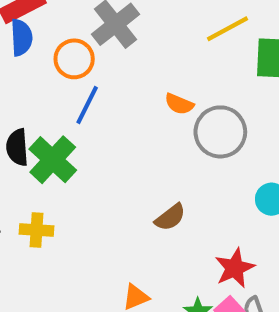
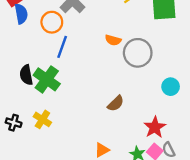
yellow cross: (37, 230) -> (42, 119), turned 36

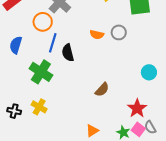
blue semicircle: (21, 14) -> (16, 45), moved, turned -150
gray circle: (138, 53) -> (119, 32), moved, size x0.6
black semicircle: (26, 75) -> (68, 53), moved

